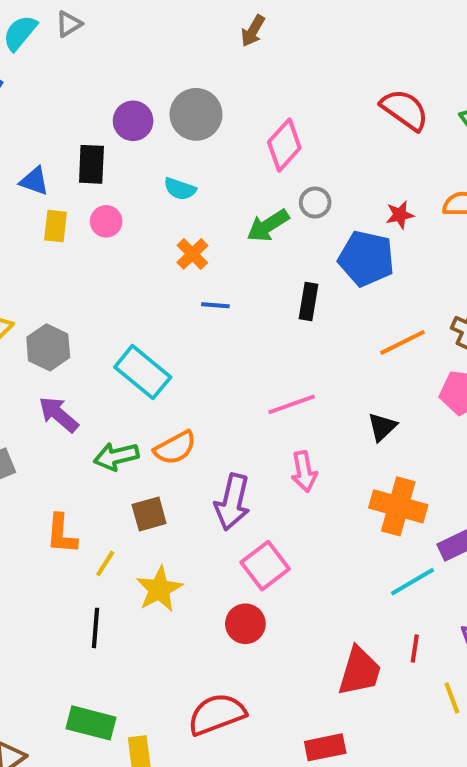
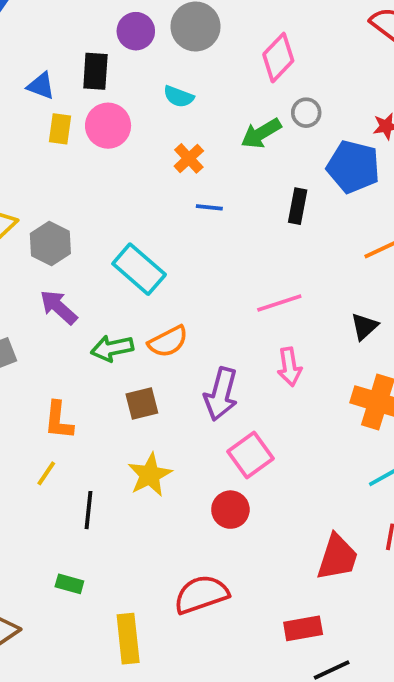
pink circle: (106, 221) -> (108, 126), size x1.5
yellow line: (105, 563) -> (46, 473), moved
green rectangle: (91, 723) -> (69, 584), moved, size x0.6

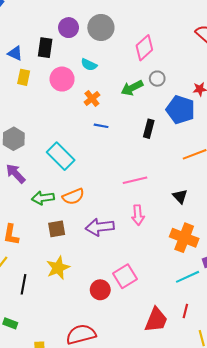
pink circle: (108, 126) -> (62, 79), moved
black triangle: (364, 327) -> (180, 196), turned -35
purple arrow: (221, 394) -> (100, 227), turned 64
pink square: (250, 455) -> (125, 276), moved

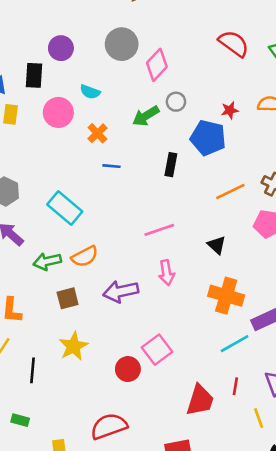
gray circle: (101, 28) -> (122, 44), moved

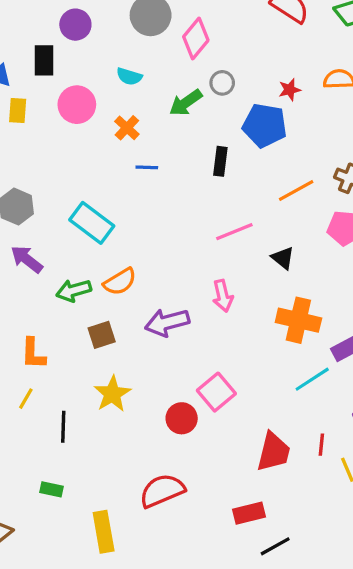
cyan semicircle: (90, 92) -> (129, 76), moved
pink line: (159, 230) -> (234, 232), moved
red line: (235, 386) -> (321, 445), moved

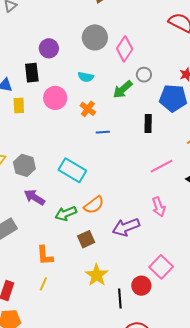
black line: (63, 427) -> (120, 298), moved

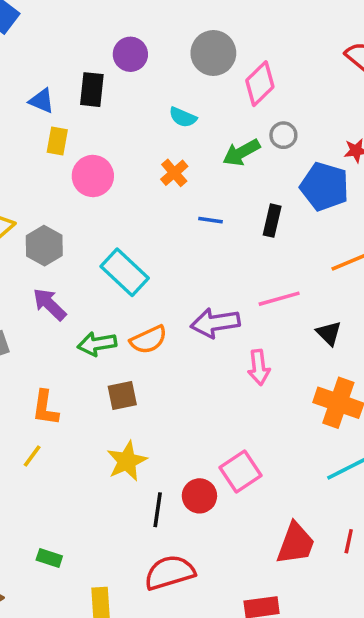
pink circle: (55, 98) -> (93, 176), moved
blue line: (103, 132) -> (210, 220), moved
purple arrow: (126, 227) -> (215, 323), moved

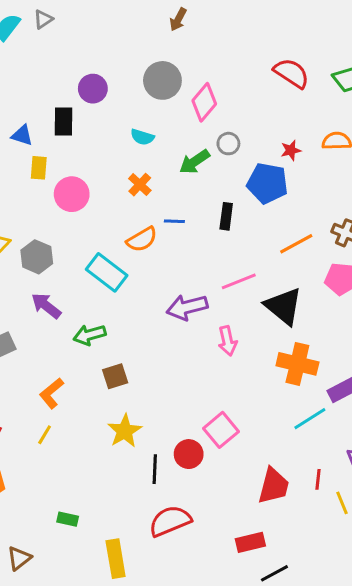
black triangle: (329, 333) -> (284, 306), size x1.8
orange semicircle: (148, 340) -> (142, 239), moved
orange L-shape: (45, 408) -> (52, 393), turned 48

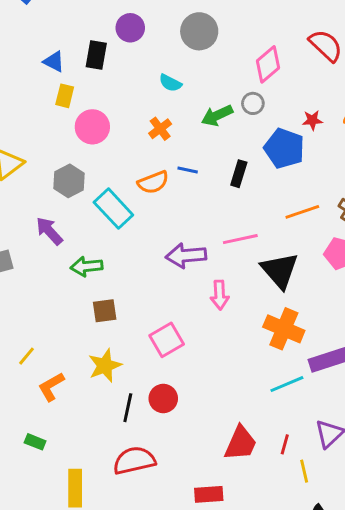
pink diamond: (204, 102) -> (268, 64), moved
gray hexagon: (37, 257) -> (69, 181), moved
orange L-shape: (52, 393) -> (51, 387), moved
pink square: (221, 430) -> (167, 340), moved

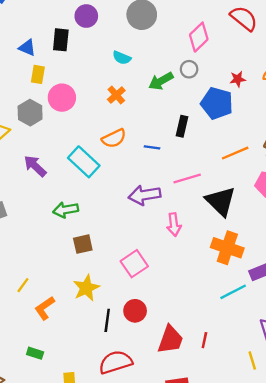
blue line: (188, 170) -> (152, 147), moved
gray hexagon: (69, 181) -> (30, 113), moved
purple arrow: (49, 231) -> (35, 166), moved
red trapezoid: (241, 443) -> (170, 340), moved
red line: (285, 444) -> (204, 340), moved

